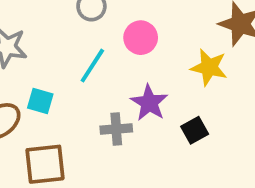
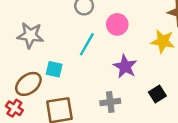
gray cross: (116, 129) -> (110, 102), moved
black square: (195, 130) -> (157, 94), moved

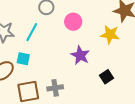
cyan line: (87, 44) -> (32, 32), moved
gray cross: (110, 102) -> (55, 88), moved

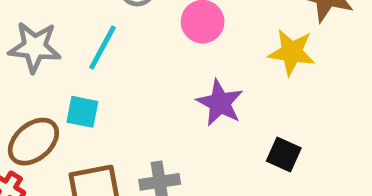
black square: (107, 77) -> (284, 154), turned -32

